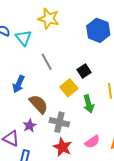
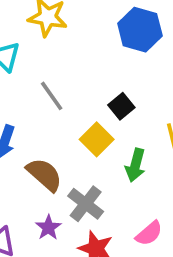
green arrow: (89, 104) -> (135, 165), turned 36
gray cross: (59, 122) -> (86, 204), turned 30
purple star: (29, 126) -> (48, 228), moved

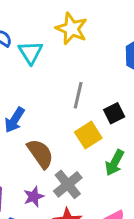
gray line: (52, 96) -> (78, 95), moved, turned 35

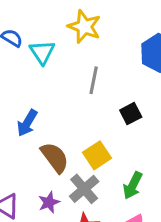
gray line: (78, 95) -> (94, 80), moved
yellow square: (88, 135) -> (97, 155), moved
green arrow: (115, 163) -> (133, 185), moved

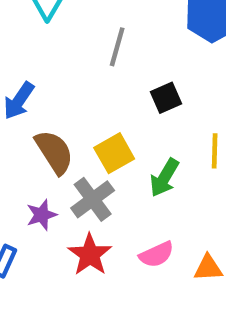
green arrow: (133, 185) -> (164, 178), moved

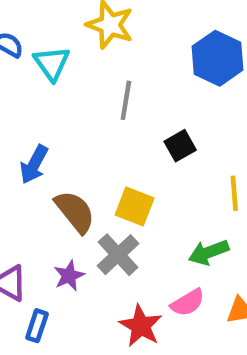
yellow square: (114, 153) -> (135, 206), turned -33
green arrow: (164, 178) -> (209, 252), moved, turned 45
red star: (90, 255) -> (141, 326), moved

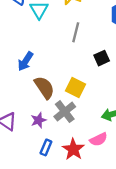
blue rectangle: (37, 326) -> (46, 147), moved

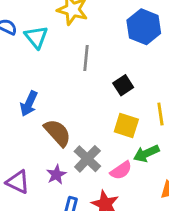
yellow square: (75, 87) -> (126, 125), moved
pink semicircle: (99, 139) -> (121, 170), moved

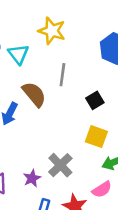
brown semicircle: (57, 133) -> (34, 94), moved
pink semicircle: (121, 170) -> (102, 190), moved

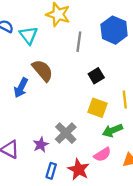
gray line: (62, 75) -> (79, 42), moved

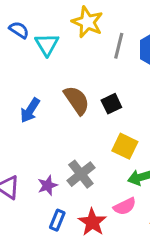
gray line: (79, 42) -> (119, 46), moved
brown semicircle: (42, 70) -> (77, 100), moved
black square: (96, 76) -> (111, 104), moved

